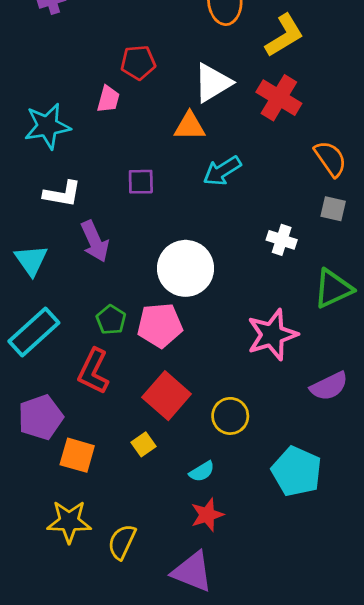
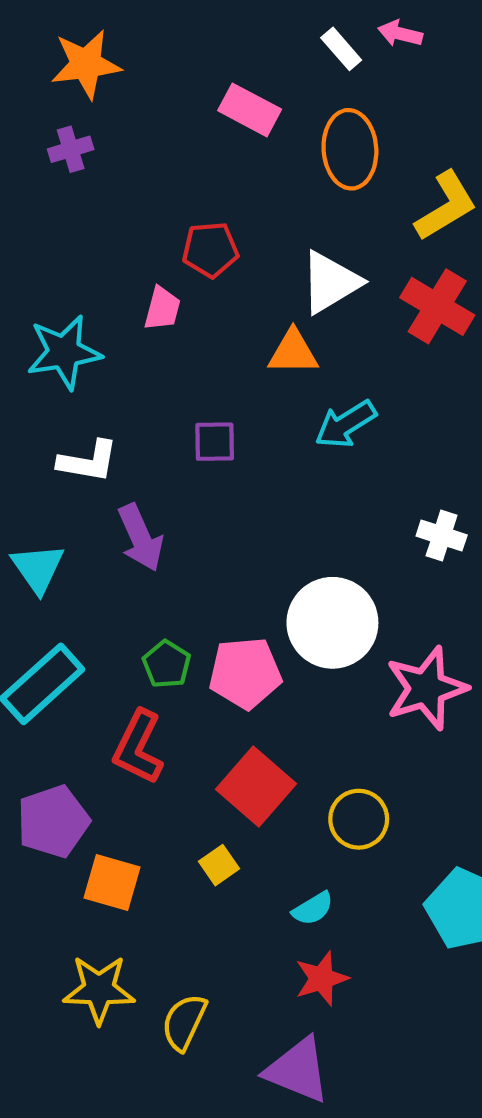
white circle: (186, 268) -> (332, 623), moved

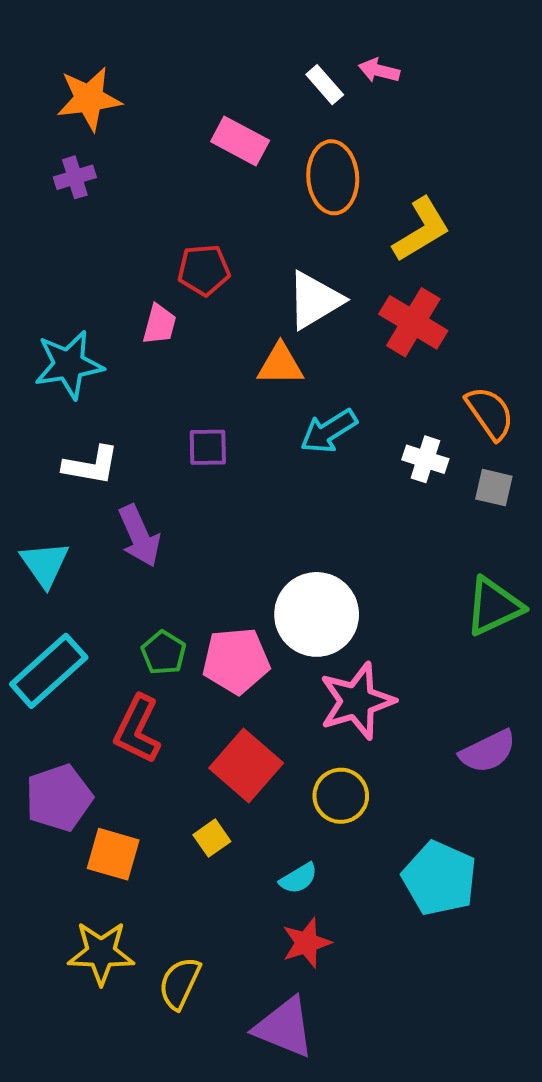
white cross: (442, 535) -> (425, 459), moved
pink star: (426, 688) -> (357, 701), moved

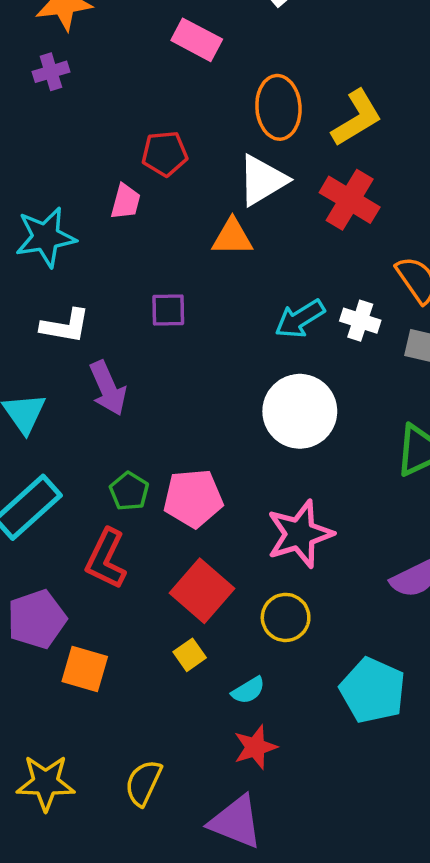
orange ellipse: (333, 177) -> (278, 107), moved
cyan arrow: (329, 431) -> (300, 319), moved
white circle: (317, 614) -> (300, 411), moved
yellow square: (212, 838) -> (190, 655), moved
yellow star: (101, 953) -> (46, 783), moved

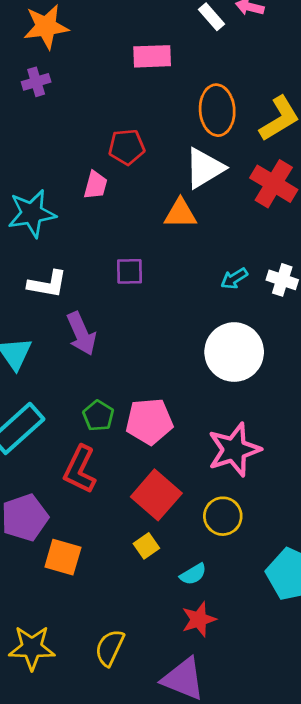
pink rectangle: (197, 40) -> (152, 56), turned -30
cyan arrow: (300, 319) -> (234, 278), size x0.7

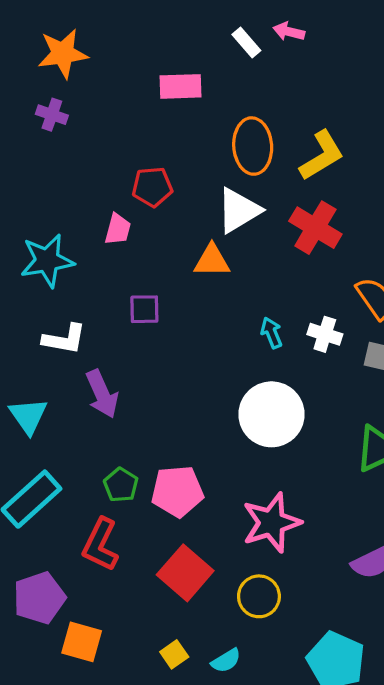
purple cross: (36, 82) -> (52, 115), turned 36
purple square: (129, 271) -> (144, 309), moved
cyan arrow: (234, 278) -> (272, 333), turned 100
yellow square: (146, 546) -> (174, 654), moved

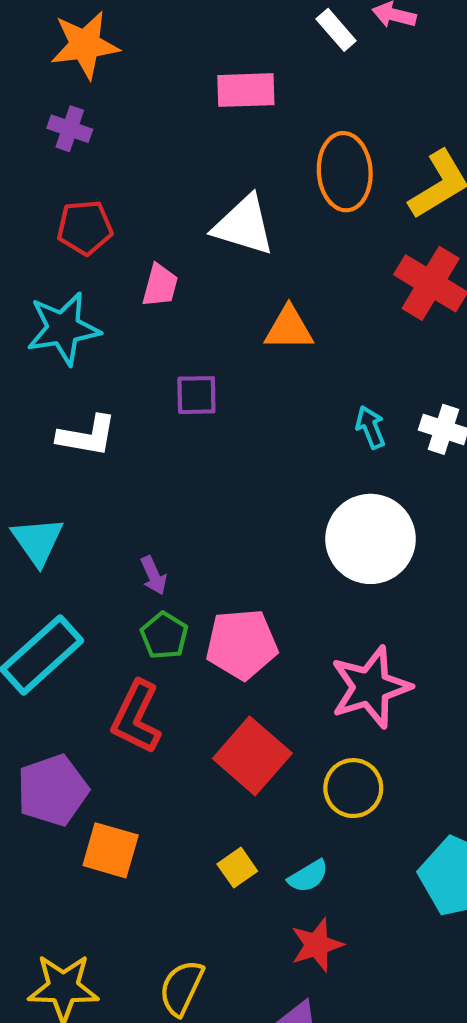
red pentagon: (152, 187) -> (85, 227), moved
white triangle: (239, 210) -> (244, 225), moved, turned 48
purple arrow: (102, 394) -> (154, 575), moved, size x0.6

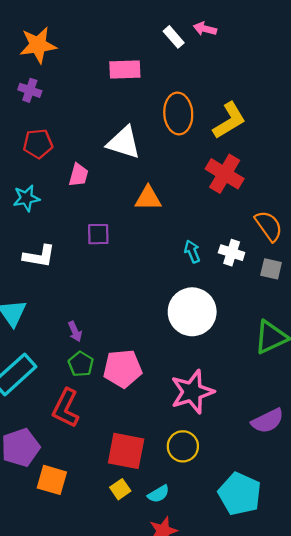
cyan star: (63, 328) -> (26, 198), size x0.7
red square: (252, 756) -> (126, 451), moved, turned -30

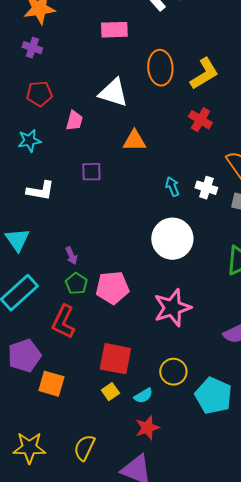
red cross: (225, 174) -> (200, 120), size x0.7
yellow circle: (183, 446) -> (173, 372), moved

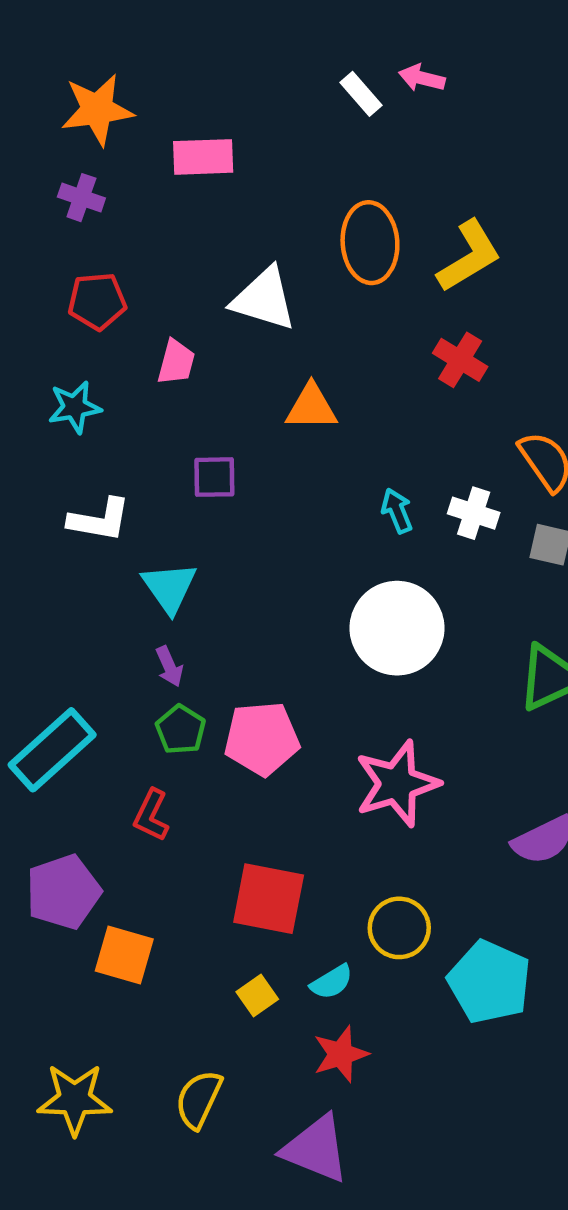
pink rectangle: (114, 30) -> (203, 157), moved
cyan triangle: (17, 240) -> (169, 588), moved
red L-shape: (63, 322) -> (151, 815), size x0.7
yellow square: (110, 392) -> (257, 996), moved

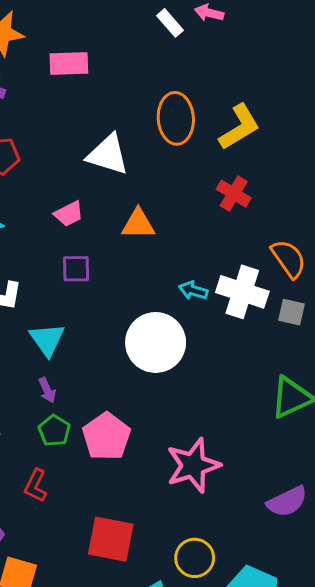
pink trapezoid: (176, 362) -> (69, 214), moved, turned 48
cyan arrow: (397, 511) -> (193, 290), turned -52
white cross: (474, 513) -> (242, 292), size x1.6
white circle: (397, 628) -> (156, 342), moved
pink pentagon: (262, 739) -> (106, 436), turned -30

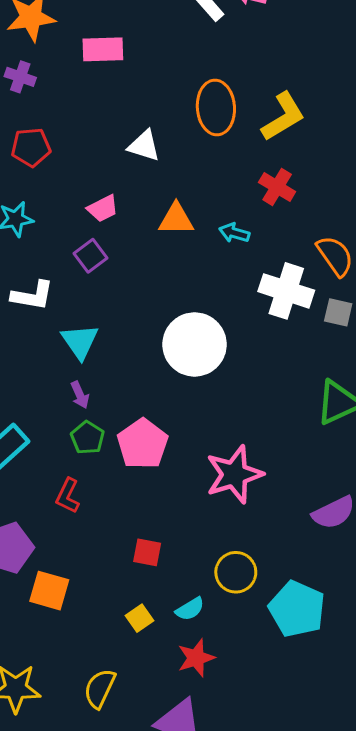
white triangle: (108, 155) -> (144, 146), size x0.7
purple square: (76, 269) -> (91, 256), moved, turned -36
cyan arrow: (193, 290) -> (234, 233), moved
red square: (111, 539) -> (147, 552), size x0.6

